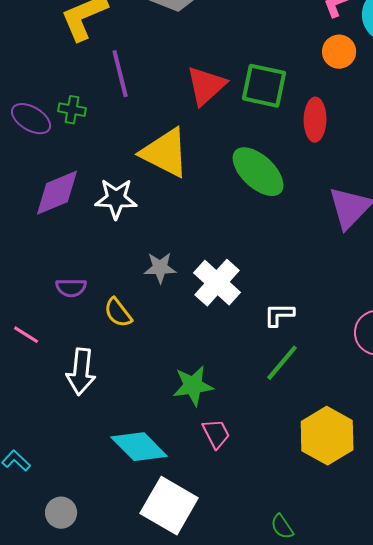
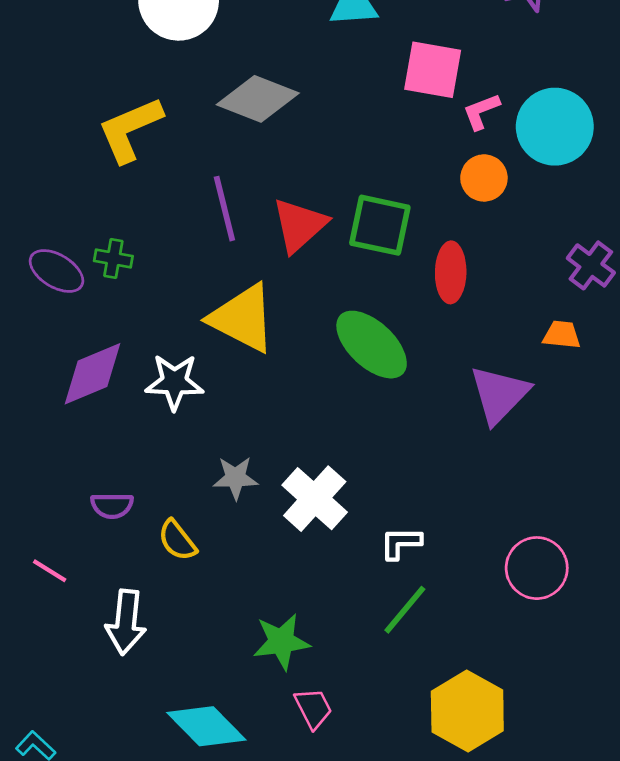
purple line: (120, 74) -> (224, 209), moved

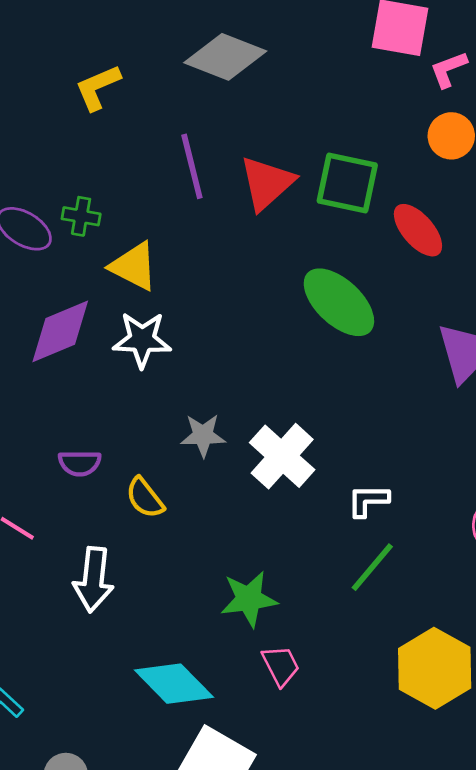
yellow L-shape: (130, 129) -> (98, 87), size x0.7
red ellipse: (451, 272) -> (418, 230), turned -42
yellow triangle: (242, 318) -> (134, 266), moved, size x0.7

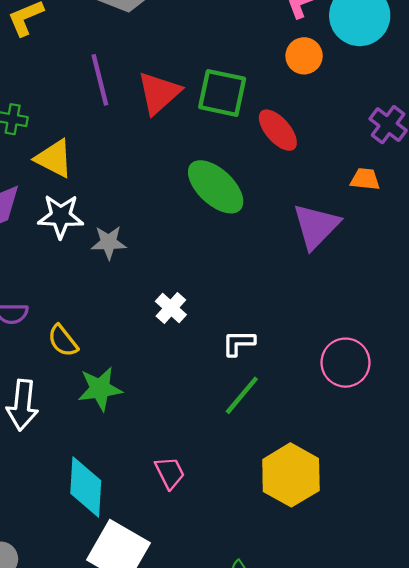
gray star: (203, 435) -> (109, 242), moved
white cross: (282, 456) -> (171, 308), size x0.6
green star: (249, 599) -> (100, 389), moved
cyan diamond: (174, 684) -> (86, 487), turned 48

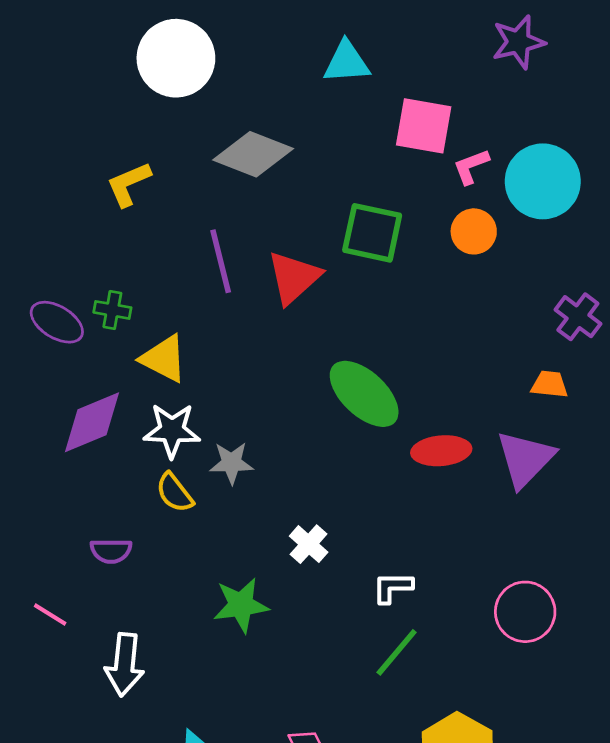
green square: (222, 93) -> (372, 233), moved
red ellipse: (278, 130) -> (441, 451), moved, turned -54
purple triangle: (316, 226) -> (525, 459), moved
yellow semicircle: (63, 341) -> (175, 493), moved
green star: (100, 389) -> (241, 605), moved

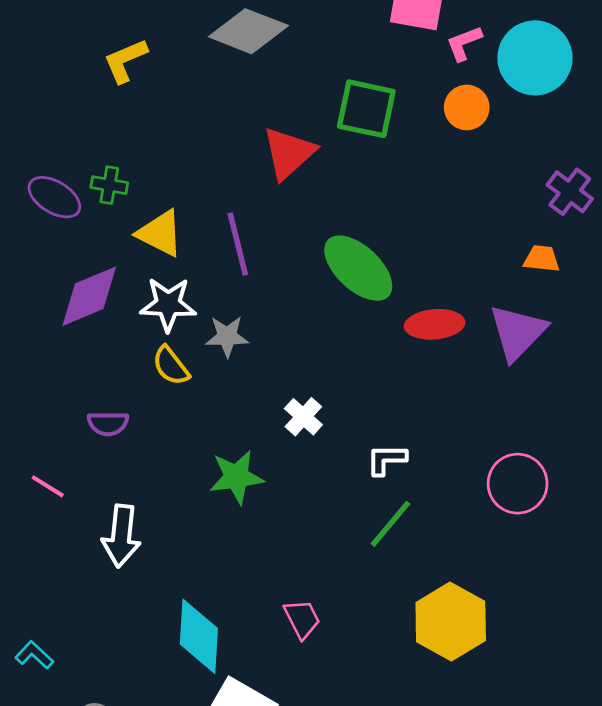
purple line: (221, 261) -> (238, 244), moved

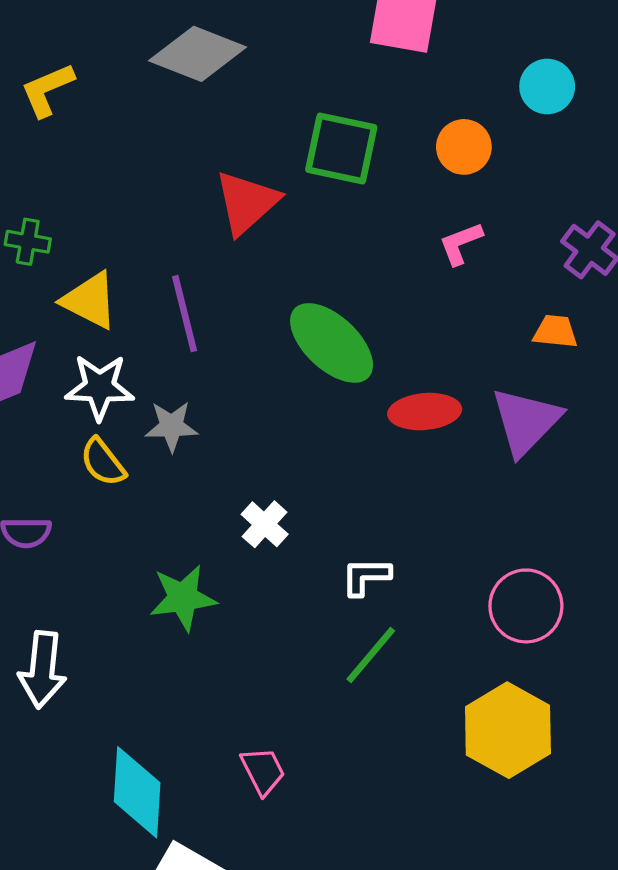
pink L-shape: (464, 43) -> (461, 243), moved
cyan circle: (535, 58) -> (547, 87), size x0.6
yellow hexagon: (451, 622) -> (508, 730), moved

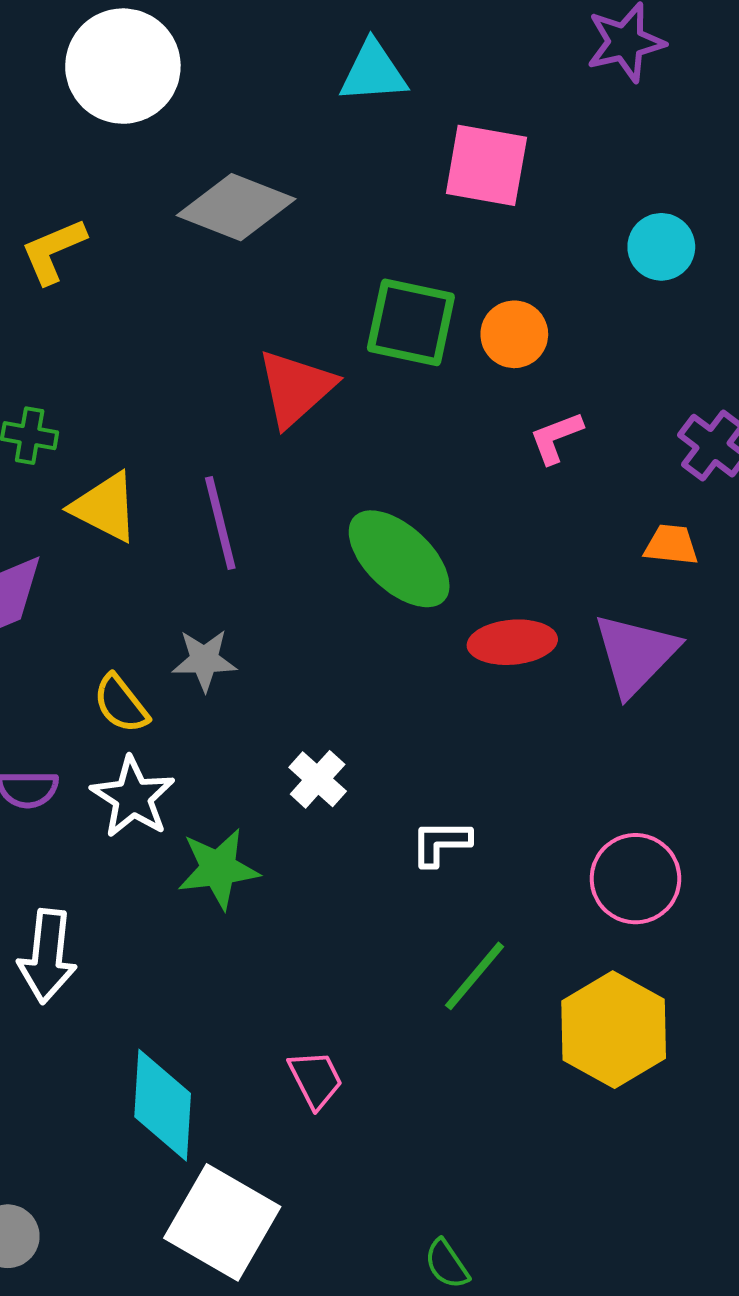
orange circle: (464, 147) -> (514, 334), moved
white star: (100, 387) -> (133, 797), moved, turned 30
green line: (371, 655) -> (475, 976), moved

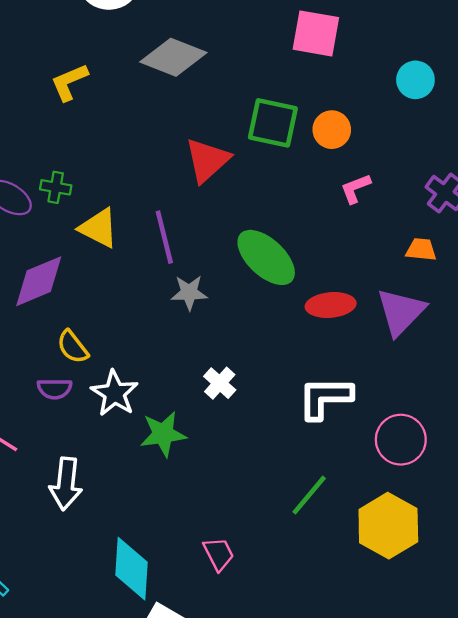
gray star: (204, 660) -> (189, 293), moved
yellow semicircle: (121, 704) -> (73, 347), moved
white L-shape: (441, 843) -> (325, 398), moved, size x1.6

